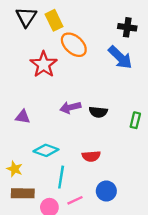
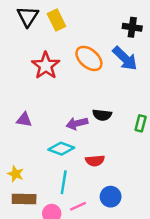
orange ellipse: (74, 45) -> (89, 58), moved
purple arrow: (70, 107) -> (77, 123), moved
cyan diamond: (46, 150) -> (61, 149), moved

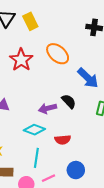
blue arrow: (125, 58) -> (88, 78), moved
black semicircle: (102, 115) -> (69, 101), turned -140

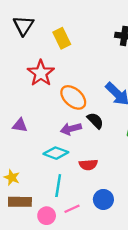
yellow rectangle: (30, 21) -> (62, 38), moved
orange ellipse: (58, 54) -> (73, 97), moved

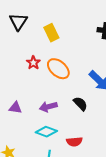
red star: (41, 73) -> (33, 63), size x0.6
orange ellipse: (73, 97) -> (58, 69), moved
purple arrow: (71, 129) -> (48, 107), moved

